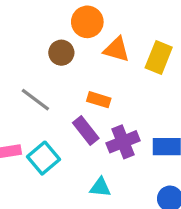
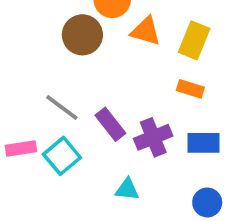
brown circle: (61, 53) -> (82, 35), size x1.4
gray line: (35, 100) -> (62, 107), moved
orange rectangle: (99, 100) -> (190, 89), moved

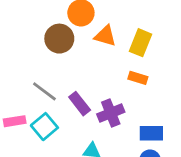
blue rectangle: (203, 143) -> (151, 133), moved

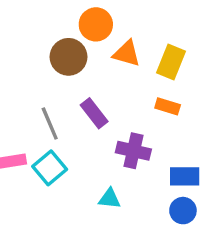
gray line: (44, 91) -> (50, 123), turned 30
purple rectangle: (80, 104) -> (94, 113), moved
purple cross: (111, 113) -> (133, 151), turned 35

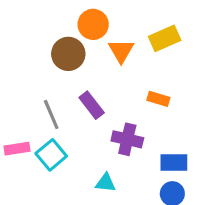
orange triangle: (127, 53) -> (121, 51), turned 44
yellow rectangle: (171, 62) -> (165, 38), moved, turned 44

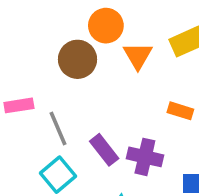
purple rectangle: (92, 105) -> (104, 150), moved
pink rectangle: (17, 149) -> (19, 105), moved

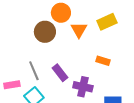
pink rectangle: (19, 105) -> (12, 85), moved
purple rectangle: (104, 150) -> (60, 73), moved

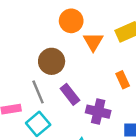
brown circle: (45, 32) -> (52, 61), moved
orange rectangle: (103, 61) -> (123, 80), turned 48

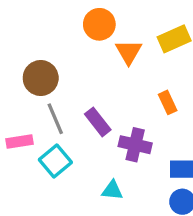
brown circle: (52, 61) -> (41, 78), moved

